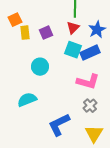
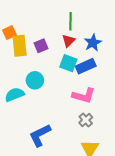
yellow rectangle: (25, 33) -> (20, 46), size x1.5
cyan semicircle: (27, 100) -> (15, 95), moved
blue L-shape: (59, 125) -> (40, 135), moved

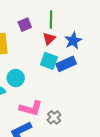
purple square: (41, 46) -> (25, 25), moved
pink L-shape: (84, 96) -> (31, 108), moved
gray cross: (86, 120) -> (54, 117), moved

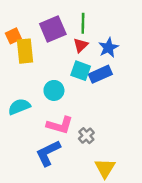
purple square: (25, 25) -> (53, 29), size x1.6
cyan circle: (16, 78) -> (54, 90), moved

